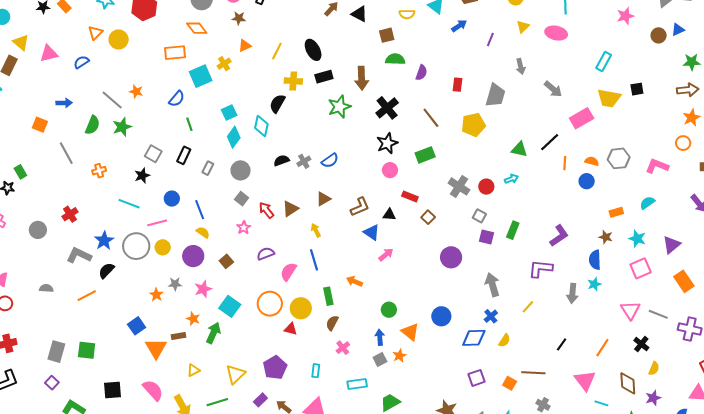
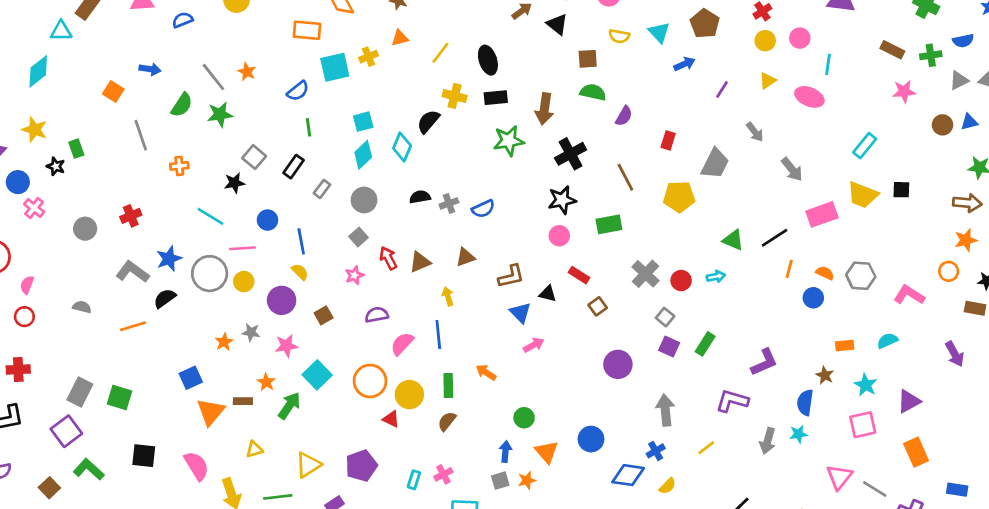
gray arrow: (521, 66) -> (755, 132), turned -35
pink cross: (343, 348) -> (443, 474), moved
purple square: (52, 383) -> (66, 431), size x1.6

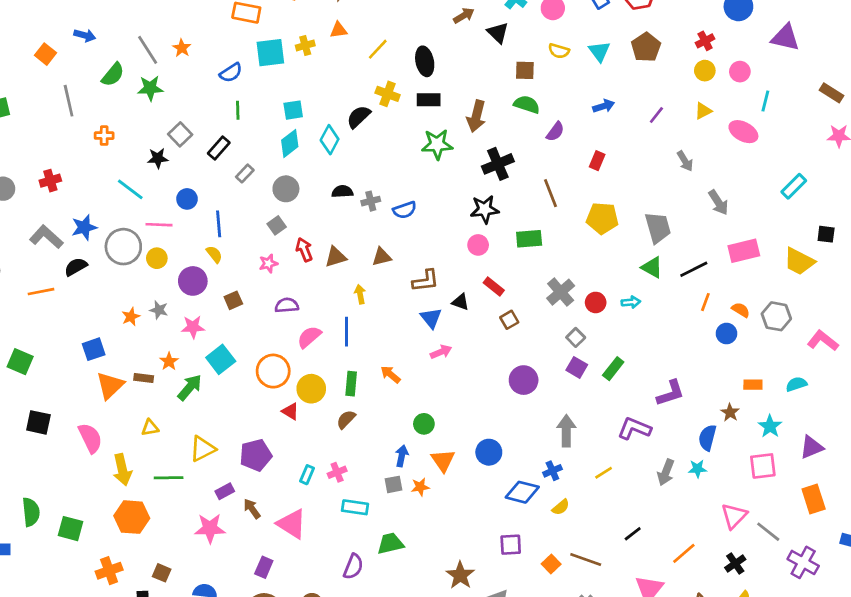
blue arrow: (684, 64) -> (604, 106), moved
gray trapezoid: (715, 164) -> (658, 228), moved, turned -48
yellow trapezoid: (863, 195) -> (799, 261), moved

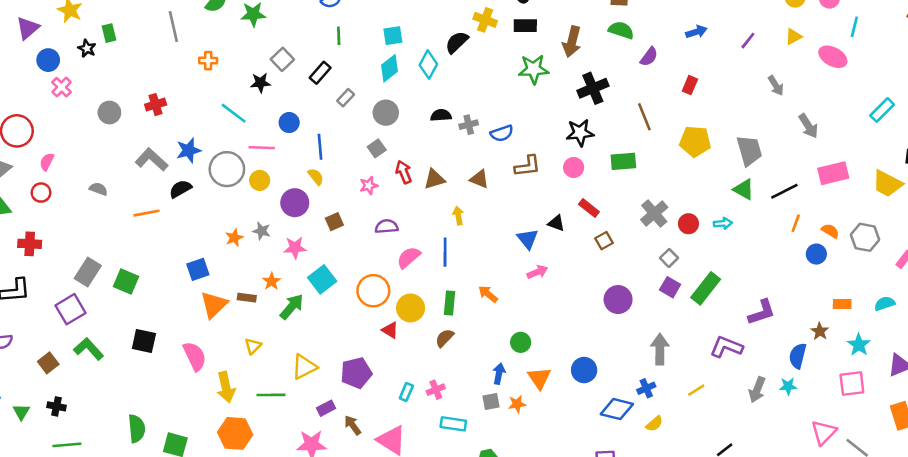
brown triangle: (382, 257) -> (479, 179), turned 36
brown L-shape: (426, 281) -> (528, 166), moved
green rectangle: (613, 369) -> (706, 288), size x1.4
yellow triangle: (150, 428) -> (253, 346), turned -36

